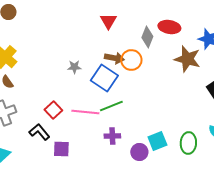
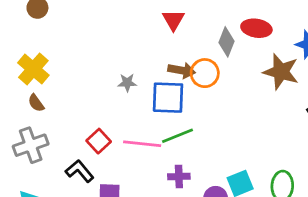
blue square: (104, 78) -> (168, 98), turned -32

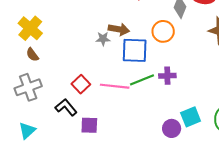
brown arrow: (182, 70) -> (119, 29), moved
purple cross: (179, 176) -> (167, 76), moved

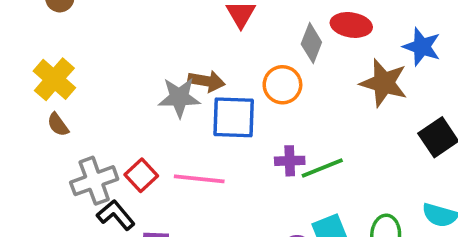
gray star: (103, 39) -> (179, 97), size x1.6
green line: (142, 80) -> (322, 168), moved
gray cross: (28, 87) -> (94, 181), moved

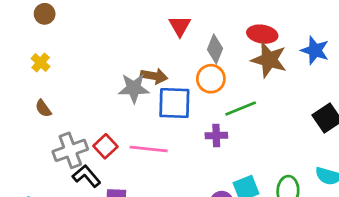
gray diamond: (311, 43) -> (215, 49), moved
yellow cross: (54, 79) -> (41, 62), moved, size x0.6
brown star: (384, 83) -> (269, 60), moved
green line: (322, 168) -> (241, 108), moved

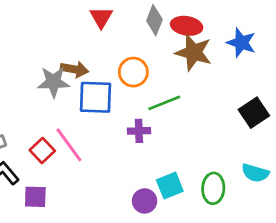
gray diamond: (215, 49) -> (154, 20), moved
red square: (105, 146) -> (42, 151), moved
pink line: (149, 149) -> (69, 145), turned 48

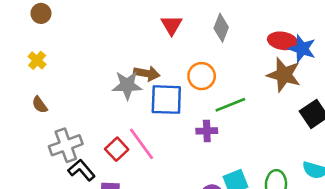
red ellipse: (187, 26) -> (283, 41), moved
brown star: (194, 52) -> (284, 75), moved

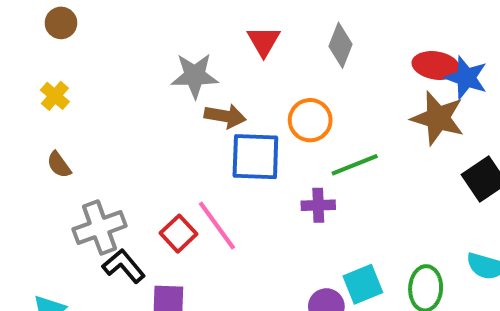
gray star: (127, 85) -> (195, 76), moved

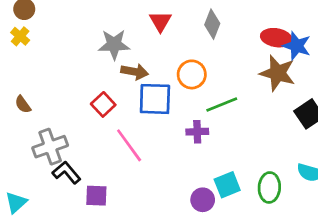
yellow cross: (55, 96) -> (20, 36), moved
red square: (178, 234) -> (103, 104), moved

